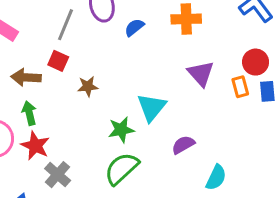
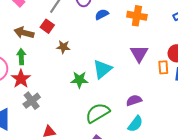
purple semicircle: (183, 145) -> (134, 100), moved
green semicircle: (122, 169) -> (98, 113), moved

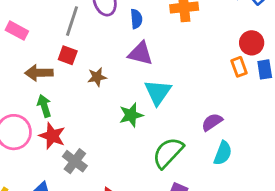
blue semicircle: (102, 14) -> (136, 19), turned 128
purple triangle: (139, 54) -> (140, 53), moved, turned -30

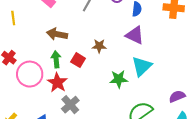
red square: (68, 55) -> (78, 60), moved

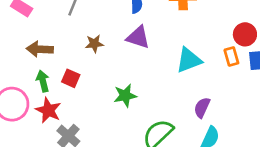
brown star: (99, 46) -> (94, 44), moved
cyan triangle: (142, 66) -> (189, 60), moved, turned 30
purple semicircle: (177, 96) -> (202, 108), turned -35

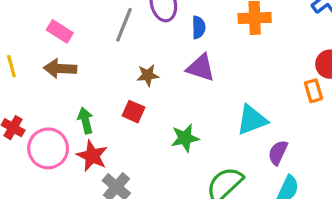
brown arrow: (40, 49) -> (60, 69), moved
cyan triangle: (189, 60) -> (252, 120), moved
red square: (71, 78) -> (133, 112), moved

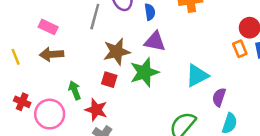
brown star: (148, 75) -> (117, 52), size x1.6
green star: (185, 138) -> (144, 72), moved, size x1.4
red star: (92, 156) -> (96, 110), moved

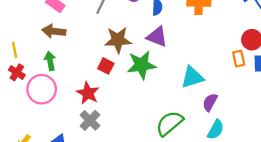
yellow line: (16, 57) -> (15, 50), moved
green arrow: (75, 90) -> (50, 61), moved

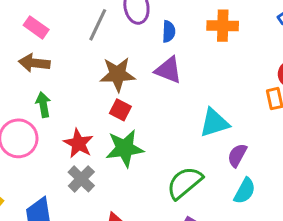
green arrow: (50, 61) -> (43, 105), moved
green star: (141, 65) -> (125, 148), moved
red square: (106, 66) -> (120, 110), moved

